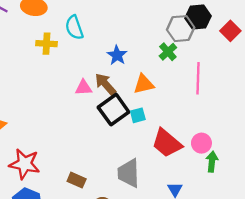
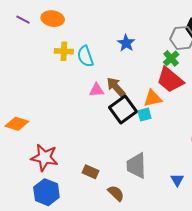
cyan semicircle: (74, 27) -> (85, 56), moved
blue star: (117, 55) -> (126, 43), moved
orange triangle: (144, 84) -> (153, 98), moved
red trapezoid: (167, 143) -> (170, 80), moved

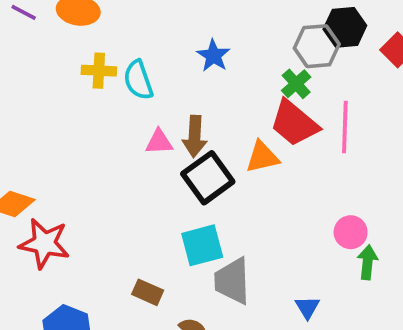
brown arrow: (116, 87) -> (195, 136), turned -135
cyan square: (145, 115) -> (202, 245), moved, size x1.6
red star: (44, 157) -> (44, 243), moved

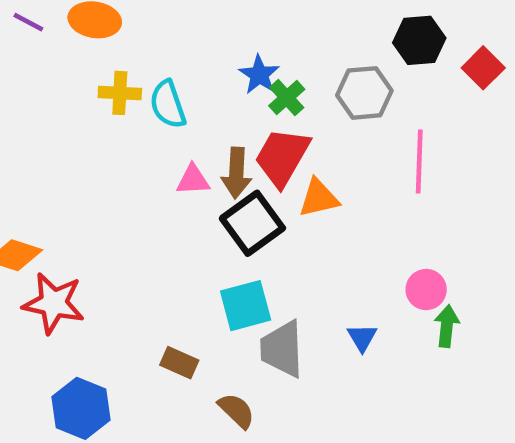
gray hexagon: (317, 46) -> (364, 93), moved
green cross: (296, 84) -> (287, 98), moved
red trapezoid: (294, 123) -> (282, 157), moved, turned 80
blue triangle: (307, 307) -> (362, 338), moved

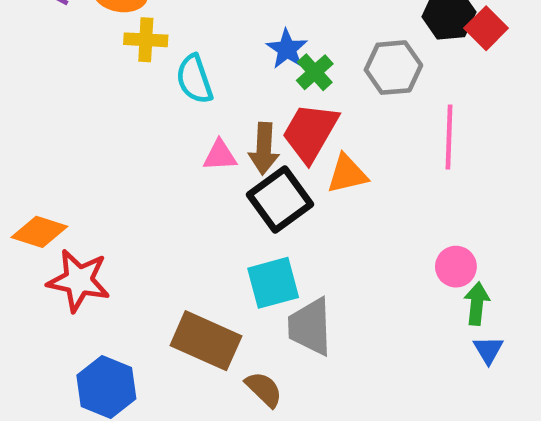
red square: (483, 68) -> (486, 28), moved
yellow cross: (120, 93) -> (146, 40), moved
blue triangle: (362, 338) -> (488, 350), moved
brown rectangle: (179, 363) -> (206, 341), size x1.8

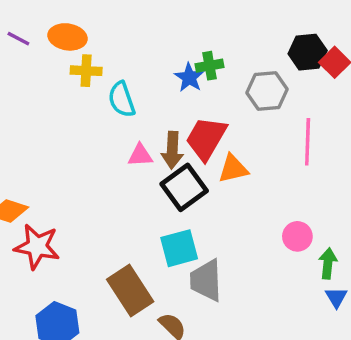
green cross: (315, 72) -> (210, 66), moved, turned 32
pink circle: (456, 267) -> (297, 236), moved
brown rectangle: (206, 341) -> (130, 290), turned 33

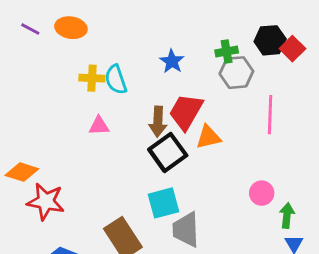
green cross: (210, 66) -> (227, 51), moved
yellow cross: (86, 71) -> (92, 78), moved
pink triangle: (140, 155) -> (99, 126), moved

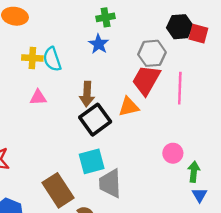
red square: (292, 49) -> (198, 34), turned -30
green cross: (227, 51) -> (106, 17), moved
red trapezoid: (186, 112) -> (146, 80), moved

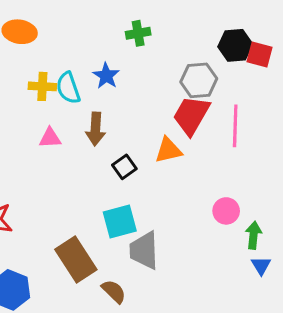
blue star: (99, 44) -> (106, 76), moved
brown arrow: (87, 94) -> (96, 129), moved
black square: (95, 120) -> (124, 167), size x0.6

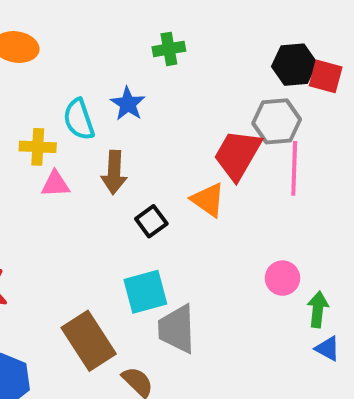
gray hexagon: (199, 80) -> (277, 121), moved
yellow cross: (42, 86) -> (38, 147), moved
orange triangle: (168, 150) -> (208, 200), turned 48
blue triangle: (261, 266) -> (328, 349), turned -30

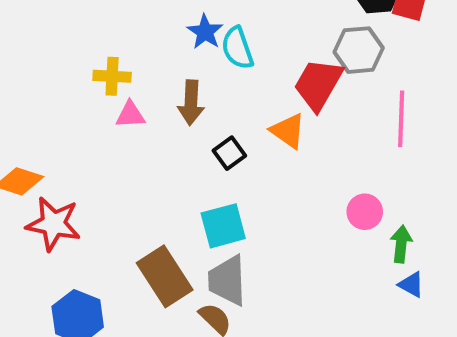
cyan semicircle: (79, 119) -> (237, 48), moved
pink line: (294, 168) -> (401, 119), moved
gray trapezoid: (177, 329) -> (227, 280), moved

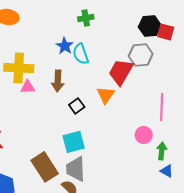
yellow cross: (112, 76) -> (19, 68), size x1.6
pink line: (401, 119) -> (162, 107), moved
orange triangle: (288, 131) -> (106, 95), turned 30

